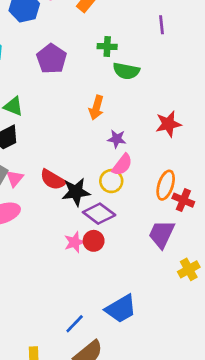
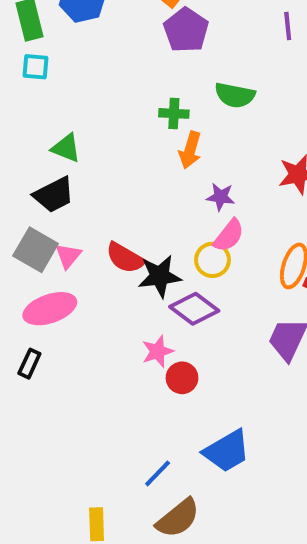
green cross: (107, 47) -> (174, 113), moved
purple pentagon: (51, 59) -> (186, 30), moved
red circle: (94, 241) -> (182, 378), moved

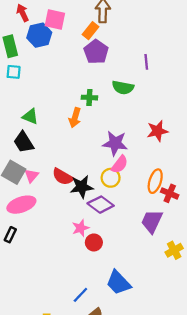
purple line: (288, 26) -> (146, 62), moved
orange arrow: (190, 150) -> (75, 118), moved
black trapezoid: (54, 195) -> (24, 142), turned 85
purple star: (221, 197) -> (115, 143), size x1.6
blue trapezoid: (227, 451) -> (118, 283), turned 76

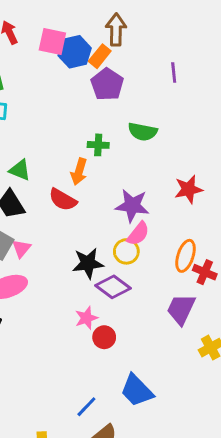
blue hexagon: (39, 35) -> (75, 52), moved
purple line: (146, 62) -> (174, 72), moved
red semicircle: (63, 177) -> (63, 200), moved

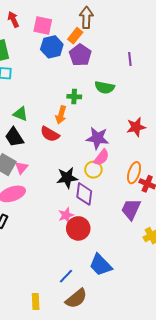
blue hexagon: (75, 52) -> (52, 47), moved
purple line: (174, 72) -> (130, 59), moved
purple diamond: (113, 287) -> (84, 194), turned 60
red circle: (104, 337) -> (78, 228), size x1.5

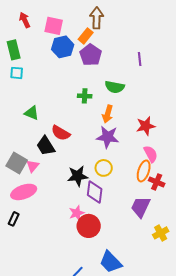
orange arrow: (61, 115) -> (108, 114), moved
black trapezoid: (14, 137) -> (46, 146), moved
pink semicircle: (102, 157) -> (151, 154), moved, turned -66

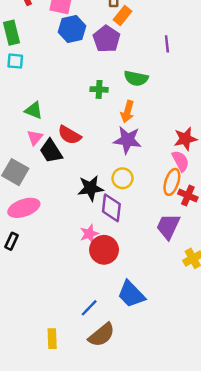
orange rectangle: (86, 36) -> (123, 15), moved
red star: (146, 126) -> (185, 139), moved
pink triangle: (33, 166) -> (35, 138), moved

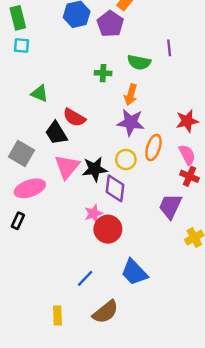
purple line: (167, 44) -> (169, 48), moved
pink triangle: (35, 138) -> (67, 167), moved, size x1.6
pink semicircle: (180, 161) -> (187, 155), moved
orange ellipse: (172, 182) -> (153, 147), moved
blue line: (89, 308) -> (85, 278), moved

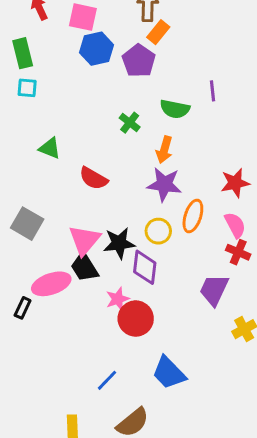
green cross: (103, 73) -> (130, 123), turned 35
black trapezoid: (56, 133) -> (84, 267), moved
pink ellipse: (30, 188) -> (51, 284), moved

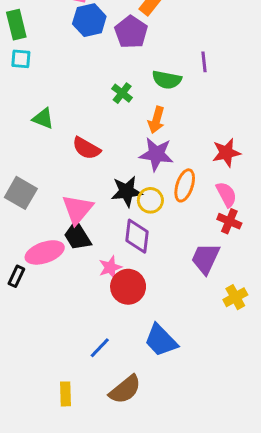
black star: (119, 243) -> (127, 191), moved

